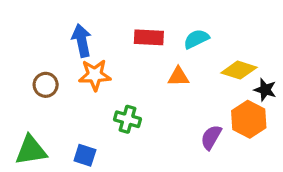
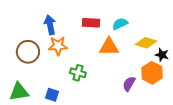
orange triangle: (178, 77) -> (109, 47), size x1.5
brown circle: (46, 85) -> (28, 52), size x1.5

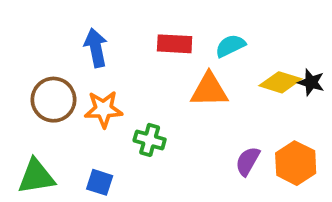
orange star: (58, 46) -> (103, 109), moved
black star: (162, 55) -> (311, 82), moved
orange hexagon: (152, 73) -> (296, 163), moved

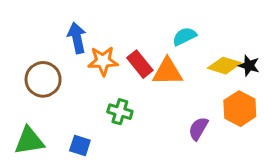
red rectangle: (175, 44) -> (140, 64), moved, turned 48
orange star: (103, 109) -> (103, 61), moved
orange hexagon: (296, 163) -> (240, 109), moved

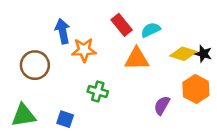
red rectangle: (140, 64) -> (122, 25), moved

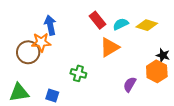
orange star: (84, 50) -> (41, 42), moved
yellow diamond: (183, 54) -> (147, 25), moved
black star: (203, 54) -> (163, 55), moved
orange triangle: (137, 59) -> (110, 47), turned -30

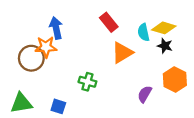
cyan semicircle: (121, 24) -> (144, 32), moved, turned -77
black star: (163, 55) -> (165, 46), moved

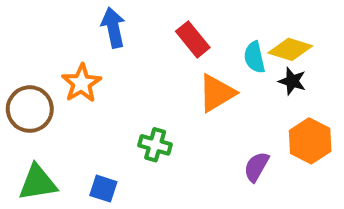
blue arrow: (56, 28) -> (113, 28), moved
orange star: (46, 47) -> (81, 83), turned -30
brown circle: (31, 58) -> (30, 109), moved

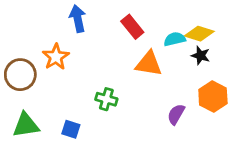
cyan semicircle: (254, 57) -> (175, 39), turned 90
orange triangle: (217, 93) -> (149, 64), turned 40

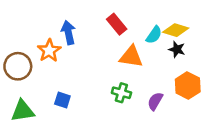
blue arrow: (78, 19) -> (68, 33), moved
cyan semicircle: (175, 39) -> (154, 35), turned 138
green cross: (106, 99) -> (121, 93), moved
blue square: (71, 129) -> (62, 100), moved

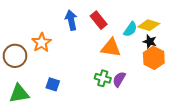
blue arrow: (68, 33) -> (71, 20), moved
orange hexagon: (188, 86) -> (154, 58), moved
purple semicircle: (155, 101) -> (119, 79), moved

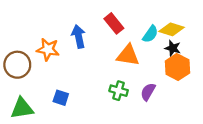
blue arrow: (71, 20) -> (79, 36), moved
orange star: (42, 43) -> (48, 49), turned -30
purple semicircle: (119, 79) -> (148, 92), moved

